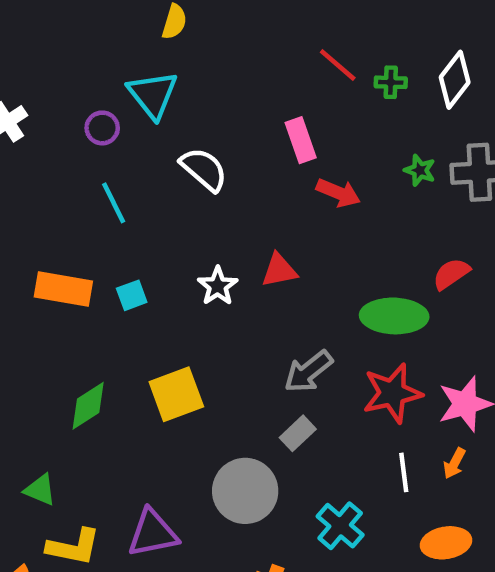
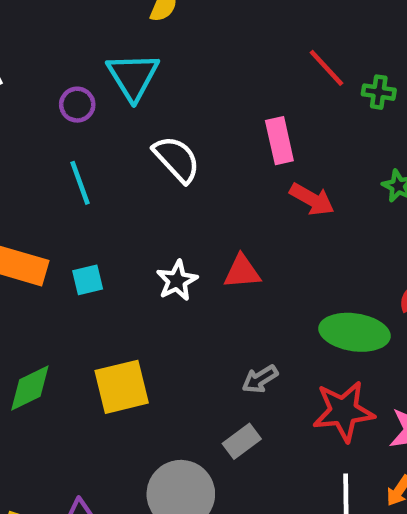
gray arrow: (308, 372) -> (260, 379), size x0.7

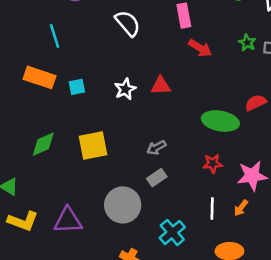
cyan line: (80, 183) -> (55, 36), moved
gray arrow: (260, 379) -> (156, 148), moved
red star: (344, 411) -> (213, 164), size x0.6

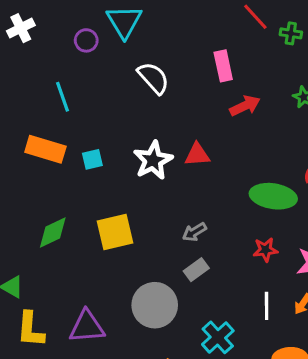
red arrow: (200, 48) -> (245, 106), turned -55
white star: (125, 89) -> (153, 160), size x1.4
yellow L-shape: (23, 221) -> (30, 329), turned 76

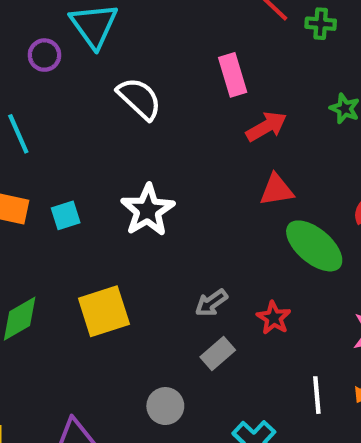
red triangle: (197, 155) -> (276, 190), moved
green ellipse: (273, 196) -> (314, 246), turned 36
red star: (265, 250) -> (274, 318), moved, turned -30
gray circle: (155, 305) -> (165, 406), size x0.6

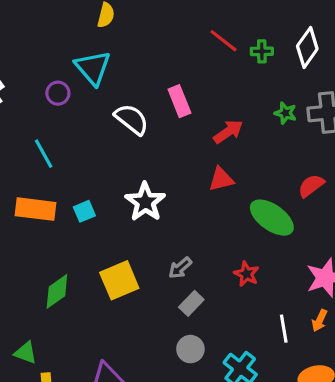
pink rectangle: (233, 75) -> (179, 101), moved
red triangle: (276, 190) -> (221, 179), moved
gray arrow: (211, 303) -> (180, 268), moved
gray rectangle: (218, 353) -> (191, 303), moved
gray circle: (165, 406) -> (190, 349), moved

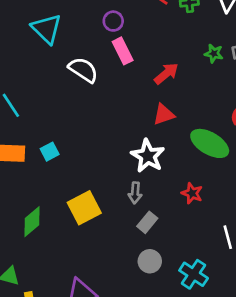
purple circle: (58, 93) -> (113, 21), moved
white star: (145, 202) -> (148, 156), moved
gray arrow: (180, 268) -> (135, 193), turned -40

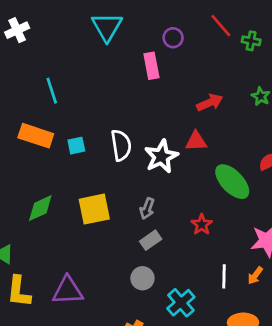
pink rectangle: (123, 51) -> (151, 66), moved
white semicircle: (83, 70) -> (121, 145), moved, turned 32
white star: (148, 156) -> (161, 156), moved

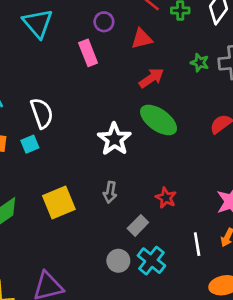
red triangle: (196, 141) -> (142, 39), moved
white semicircle: (121, 145) -> (42, 113), moved
green ellipse: (232, 182) -> (159, 120), moved
gray rectangle: (151, 240) -> (138, 225), moved
cyan cross: (181, 303) -> (151, 261), moved

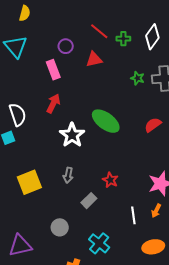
red arrow: (151, 78) -> (53, 104), moved, turned -30
gray circle: (118, 261) -> (60, 227), moved
cyan cross: (151, 261) -> (99, 243), moved

